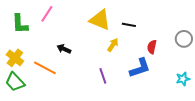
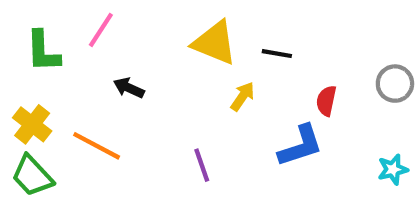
black arrow: (64, 49) -> (129, 88), moved
purple line: (103, 76) -> (202, 165), moved

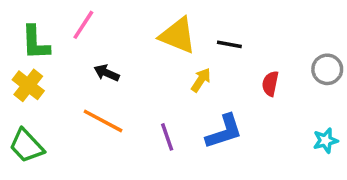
yellow cross: (32, 124) -> (28, 85), moved
orange line: (97, 146) -> (103, 121), moved
blue L-shape: (300, 146) -> (224, 132), moved

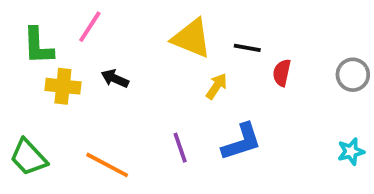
red semicircle: (270, 84) -> (282, 73), moved
yellow cross: (28, 85) -> (63, 86), moved, turned -32
orange line: (103, 121) -> (107, 165), moved

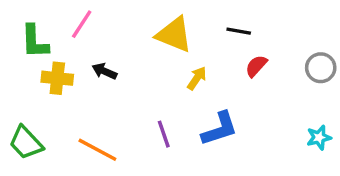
black line: (247, 48) -> (239, 31), moved
red semicircle: (282, 73) -> (256, 66), turned 30

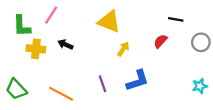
black line: (239, 31) -> (176, 19), moved

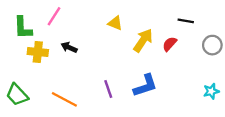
yellow triangle: (109, 22) -> (115, 23), size x0.6
yellow arrow: (123, 49) -> (143, 40), moved, size x1.5

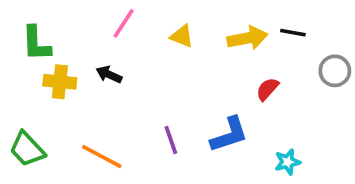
pink line: (54, 16) -> (124, 23), moved
yellow arrow: (143, 40) -> (247, 38), moved, turned 45
red semicircle: (170, 44) -> (267, 89), moved
cyan star: (211, 91) -> (287, 162), moved

